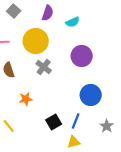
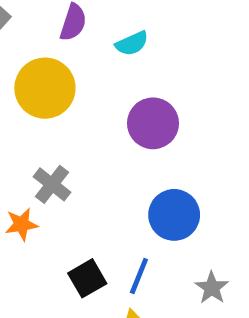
gray cross: (44, 67) -> (52, 184), moved

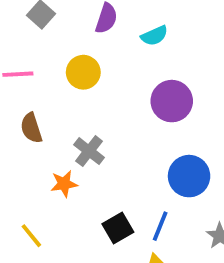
yellow circle: (45, 88) -> (83, 72), size x0.7

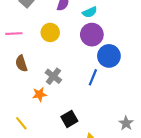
purple circle: (172, 101) -> (92, 35), moved
blue circle: (189, 176) -> (109, 56), moved
blue line: (160, 226) -> (93, 77), moved

